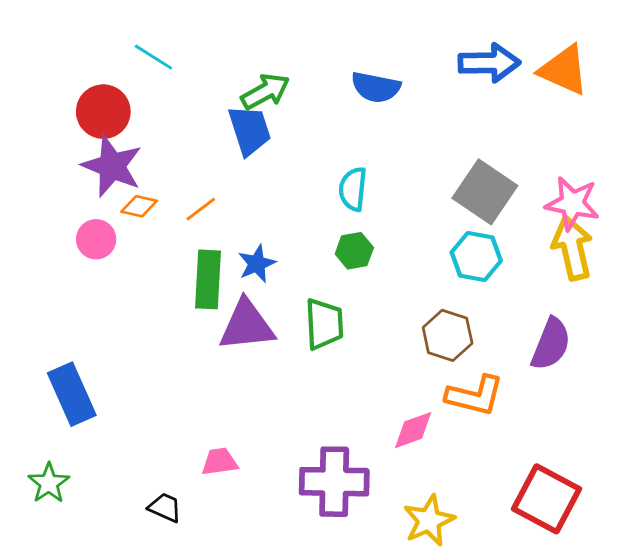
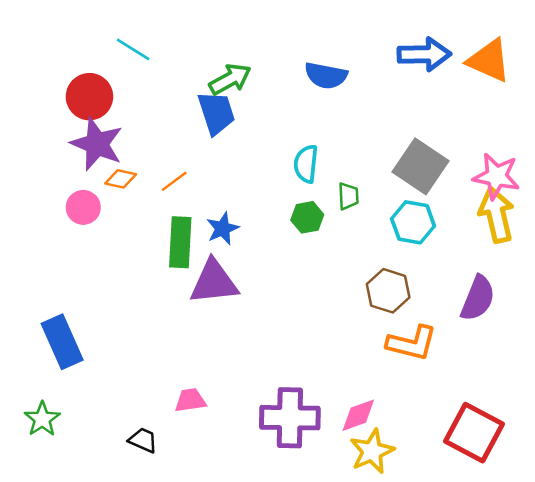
green trapezoid: (324, 324) -> (348, 196), moved, size x0.6
pink diamond: (413, 430) -> (358, 415), moved

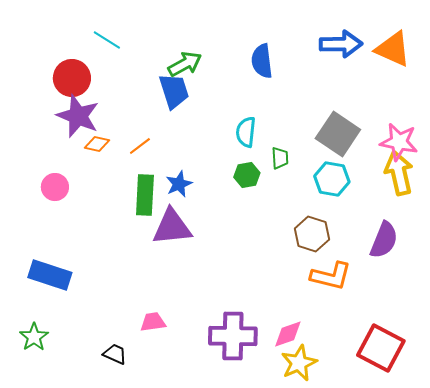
blue semicircle: (326, 75) -> (262, 61), turned 72
pink circle: (83, 207) -> (55, 187), moved
blue rectangle: (62, 342) -> (50, 275), turned -48

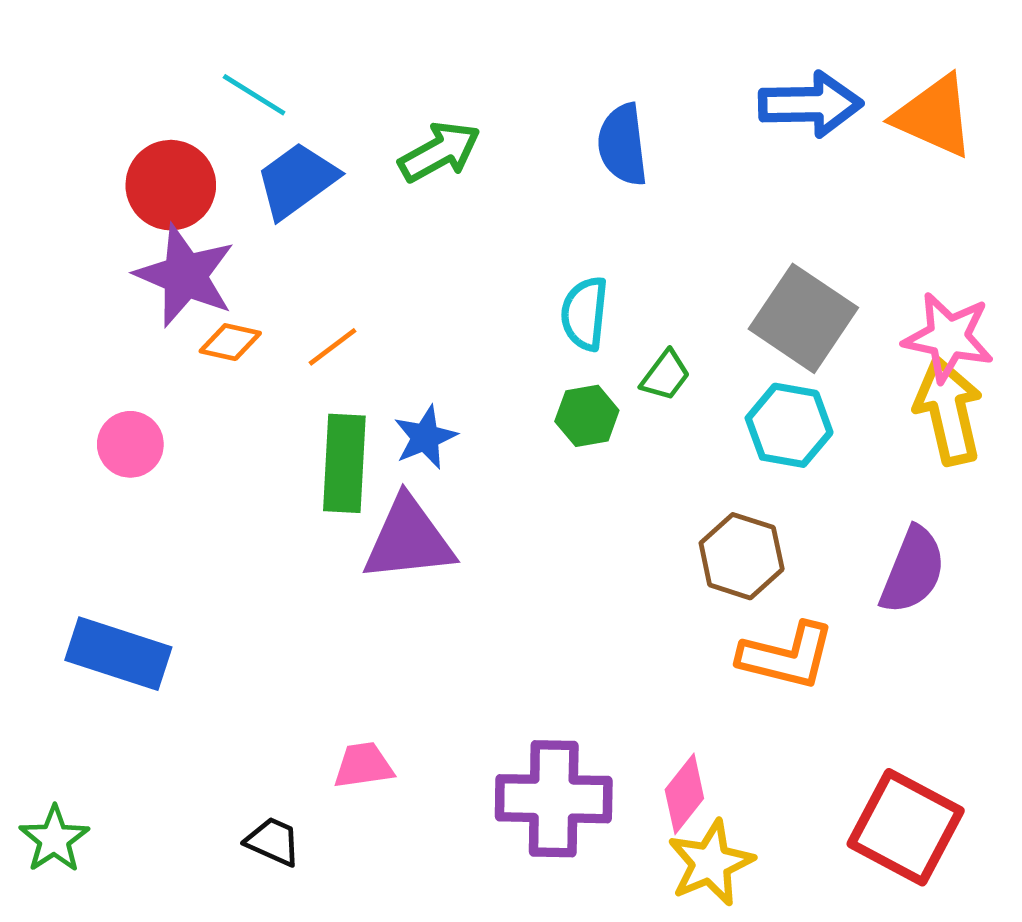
blue trapezoid: (174, 91) -> (297, 180), moved, turned -108
green trapezoid: (280, 158) -> (665, 375), turned 40
pink diamond: (288, 334) -> (684, 794), turned -32
green star: (34, 337) -> (54, 839), moved

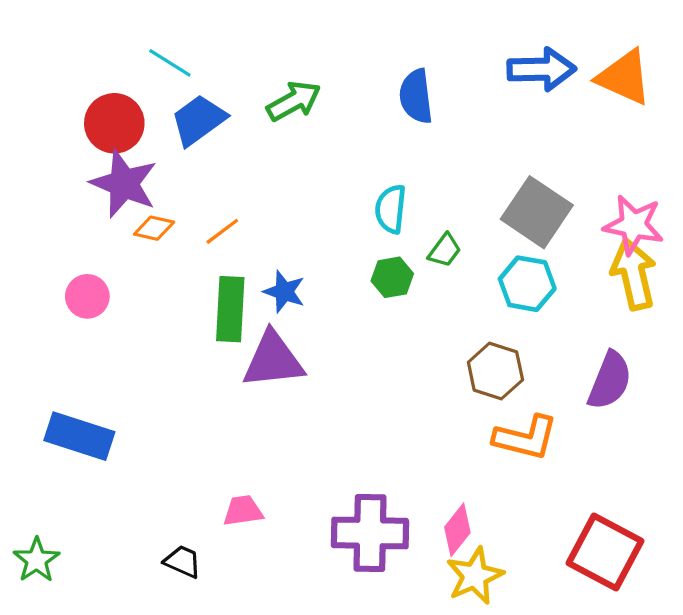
blue star: (425, 437) -> (284, 292), turned -30

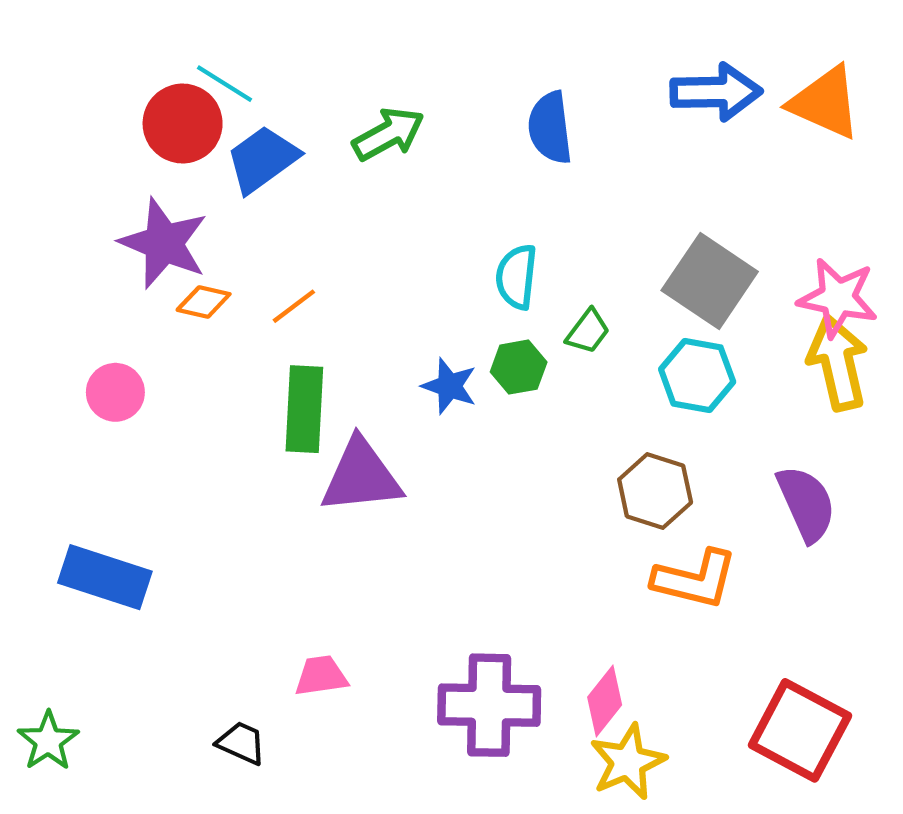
red circle: (114, 123) -> (183, 124), moved
blue star: (284, 292) -> (449, 386), moved
purple semicircle: (610, 381) -> (806, 504), turned -46

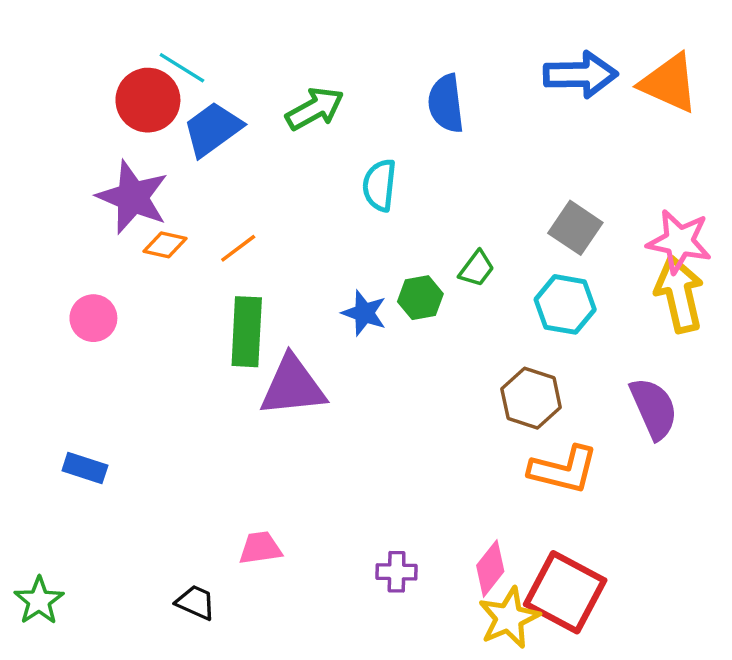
cyan semicircle: (516, 277) -> (380, 185), moved
gray square: (710, 281) -> (575, 228), size x0.7
blue rectangle: (105, 577) -> (85, 468), size x0.6
purple cross: (489, 705) -> (397, 572), size x0.5
red square: (800, 730) -> (565, 592), moved

